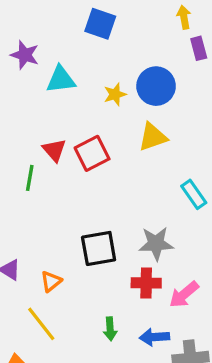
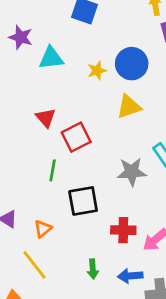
red square: (92, 153) -> (76, 137), moved
green line: (30, 178) -> (53, 170), moved
gray star: (156, 244) -> (132, 172), moved

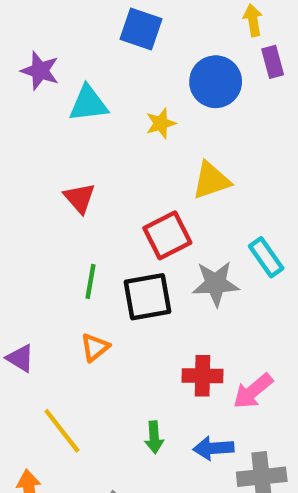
blue circle: (132, 64) -> (216, 82), moved
red square: (76, 137) -> (167, 235), moved
black square: (83, 201) -> (148, 297), moved
orange triangle: (43, 229) -> (95, 347), moved

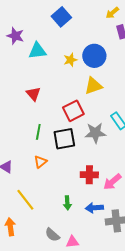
yellow arrow: (253, 20) -> (112, 13), turned -120
blue square: (141, 29) -> (61, 17), turned 30
blue circle: (216, 82) -> (94, 56), moved

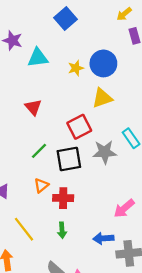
green line: (38, 132) -> (39, 151), turned 35
red cross: (89, 175) -> (63, 198), moved
green arrow: (67, 203) -> (62, 230), moved

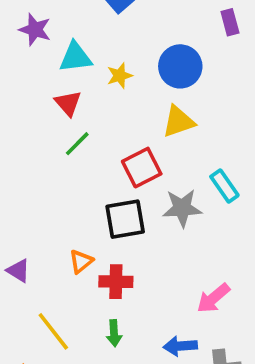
yellow star: (76, 68) -> (120, 76), moved
red triangle: (33, 107) -> (68, 103), moved
green line: (39, 151) -> (77, 144), moved

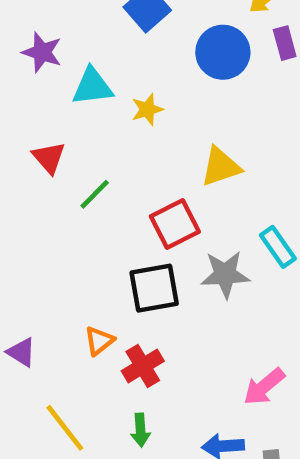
blue circle: (180, 66) -> (223, 52), moved
red triangle: (68, 103) -> (49, 158), moved
red cross: (116, 282) -> (143, 366), turned -32

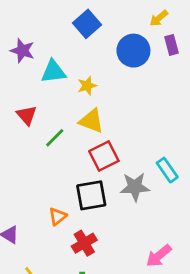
yellow triangle: (221, 167) -> (91, 121), moved, turned 40
orange triangle: (99, 341) -> (58, 216), moved

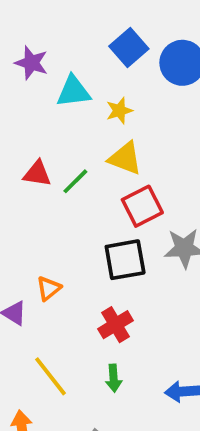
blue square: (87, 24) -> (129, 47), moved
red triangle: (27, 115) -> (37, 174), moved, turned -40
orange triangle: (58, 216) -> (49, 288), moved

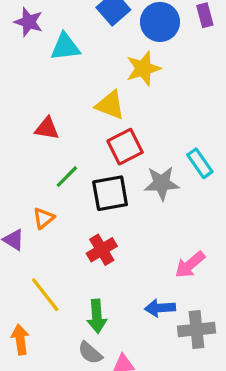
yellow star: (119, 111) -> (143, 68), moved, size x1.5
red triangle: (37, 174) -> (47, 128), moved
green line: (75, 181) -> (67, 177), moved
green arrow: (114, 378) -> (97, 316), moved, size x1.4

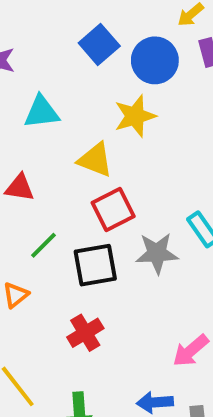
cyan triangle: (65, 47) -> (42, 112), moved

